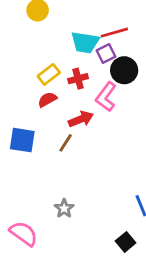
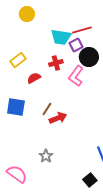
yellow rectangle: (49, 74) -> (18, 60), moved
red arrow: (81, 119) -> (58, 118), moved

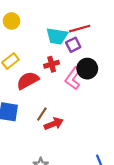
yellow circle: (27, 14) -> (12, 21), moved
black circle: (89, 57) -> (87, 69), moved
red semicircle: (34, 78) -> (28, 80), size x1.5

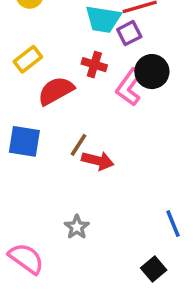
red cross: (52, 64) -> (94, 65), turned 32
red arrow: (54, 124) -> (98, 161), turned 36

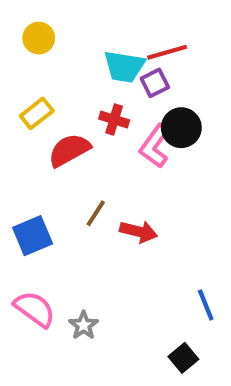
blue square: (24, 141) -> (33, 236), moved, turned -32
red arrow: (98, 161) -> (139, 232), moved
gray star: (77, 227) -> (84, 325), moved
pink semicircle: (26, 259) -> (35, 309), moved

